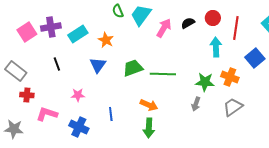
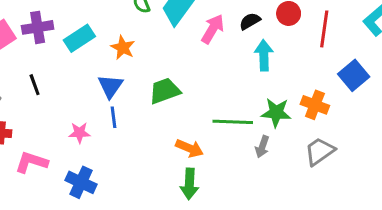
cyan arrow: (216, 47) -> (264, 55), moved
black line: (57, 64) -> (35, 85), moved
green line: (163, 74) -> (233, 122), moved
blue line: (111, 114) -> (114, 117), moved

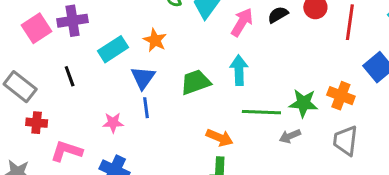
cyan rectangle: (79, 38) -> (113, 49), moved
cyan arrow: (264, 55) -> (239, 70), moved
gray arrow: (262, 147) -> (290, 136), turned 48
gray trapezoid: (320, 151) -> (345, 141), turned -48

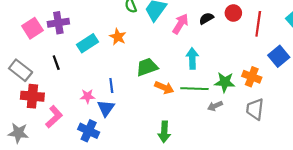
cyan arrow: (239, 70) -> (192, 58), moved
blue triangle: (143, 78) -> (106, 108), moved
red cross: (37, 123) -> (32, 96), size x1.5
orange arrow: (219, 138) -> (164, 88), moved
pink L-shape: (67, 151) -> (54, 117), turned 120

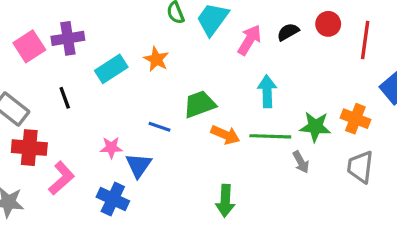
blue line: (111, 85) -> (159, 127), moved, turned -64
gray arrow: (215, 106) -> (301, 162), turned -96

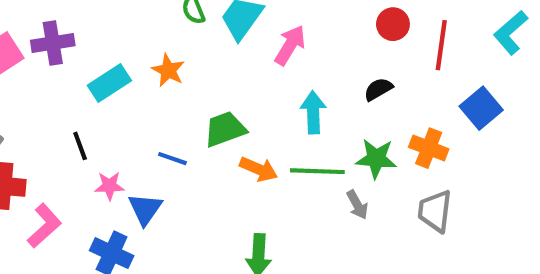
black semicircle: (288, 32) -> (378, 89), moved
black line: (65, 98) -> (80, 146), moved

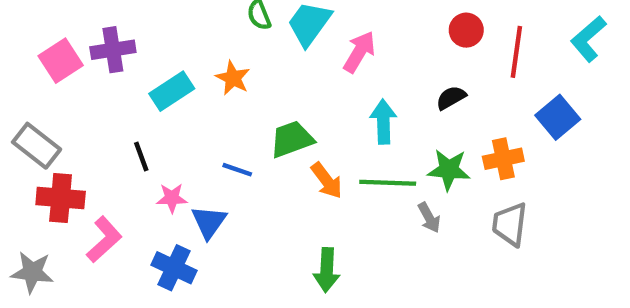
orange cross: (429, 148) -> (503, 159), turned -33
orange arrow: (259, 169) -> (327, 181), turned 30

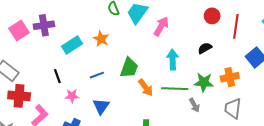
green trapezoid: (292, 139) -> (129, 68), turned 130
blue line: (237, 170) -> (97, 75), moved, turned -40
blue triangle: (209, 222) -> (101, 106), moved

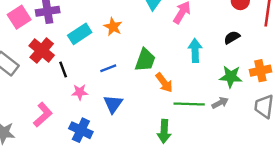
green line: (175, 89) -> (189, 104), moved
red cross: (19, 96) -> (42, 50), moved, turned 35
gray arrow: (194, 105) -> (220, 103), turned -88

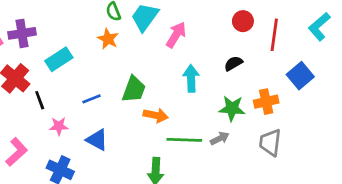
orange star: (113, 27) -> (108, 39), moved
orange arrow: (164, 83) -> (156, 115), turned -42
blue triangle: (113, 104) -> (97, 140), turned -36

